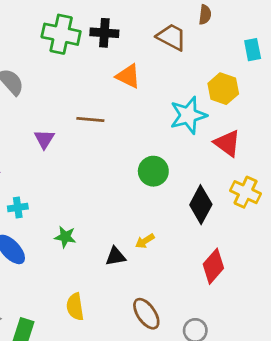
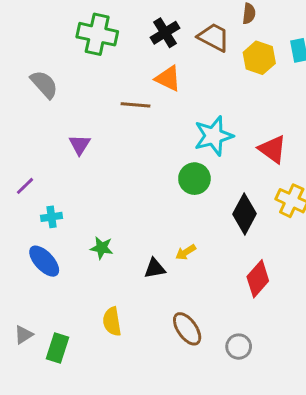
black cross: (104, 33) -> (165, 33), moved, turned -36
yellow hexagon: (223, 89) -> (259, 58), moved
cyan star: (188, 115) -> (214, 136), moved
brown line: (90, 119) -> (136, 105), moved

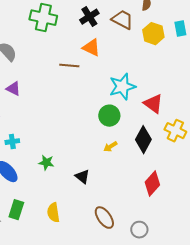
purple triangle: (80, 145) -> (13, 89), moved, turned -35
red triangle: (273, 149) -> (153, 104), moved
yellow arrow: (186, 252) -> (110, 147), moved
black triangle: (155, 268) -> (82, 177), turned 49
green rectangle: (57, 348) -> (16, 210), moved

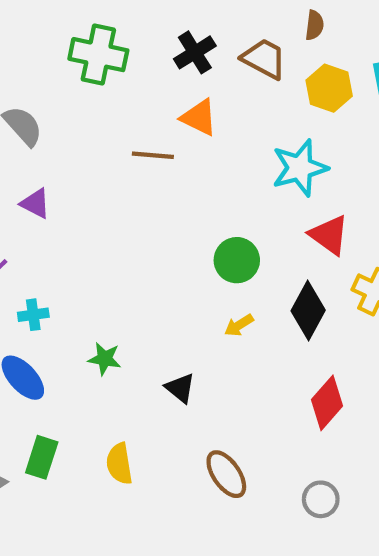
cyan star: (122, 87) -> (300, 168), moved
gray circle: (139, 230) -> (321, 499), moved

